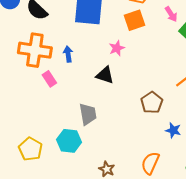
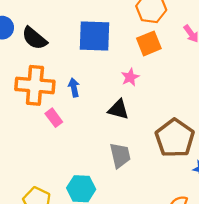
brown pentagon: (152, 103) -> (175, 138), size x1.5
gray trapezoid: (88, 114) -> (120, 155), moved

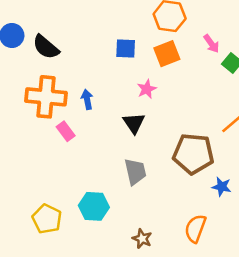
blue square: (94, 36) -> (126, 49), moved, size x0.6
black triangle: (118, 109) -> (134, 123), turned 40
brown pentagon: (175, 138) -> (193, 154), turned -30

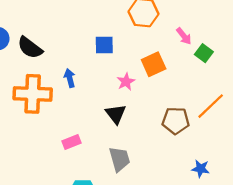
orange square: (167, 54) -> (154, 64), moved
blue arrow: (87, 99) -> (70, 78), moved
pink rectangle: (66, 131) -> (71, 142), moved, turned -72
brown pentagon: (193, 154) -> (176, 121), moved, size x0.7

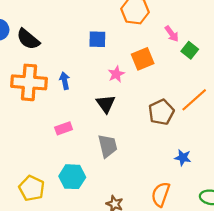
blue arrow: (70, 78) -> (65, 81), moved
brown pentagon: (176, 121) -> (161, 112), turned -30

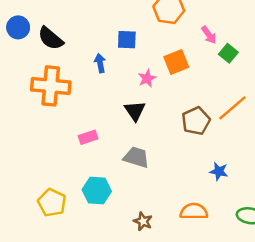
blue arrow: (65, 81) -> (100, 63), moved
gray trapezoid: (108, 146) -> (136, 157), turned -60
orange semicircle: (161, 194) -> (194, 211), turned 70

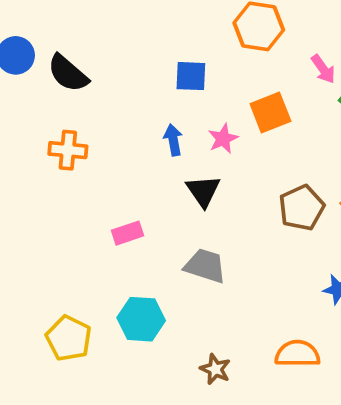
blue arrow: (100, 63) -> (173, 140), moved
orange cross: (51, 86) -> (68, 150), size x0.6

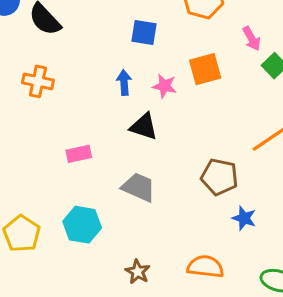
pink star: (223, 139) -> (164, 86), turned 30
black triangle: (203, 191) -> (144, 127), turned -44
brown pentagon: (302, 208) -> (219, 177), moved, turned 30

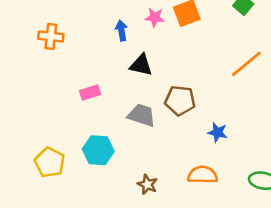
pink star: (164, 86) -> (155, 17), moved
brown pentagon: (219, 177) -> (180, 101), moved
blue star: (244, 218) -> (218, 132), moved

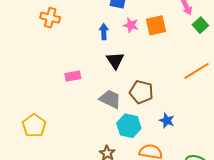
orange cross: (51, 36) -> (50, 18), moved
black triangle: (141, 65) -> (115, 60), turned 36
cyan hexagon: (98, 150) -> (129, 126), moved

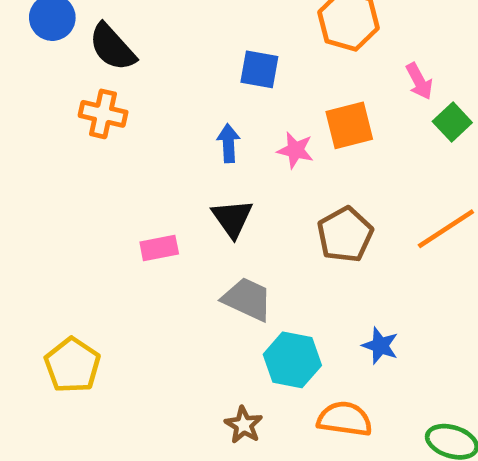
pink star: (131, 25) -> (295, 150), moved
black triangle: (115, 60) -> (232, 218), moved
brown pentagon: (141, 92) -> (345, 235), moved, turned 30

